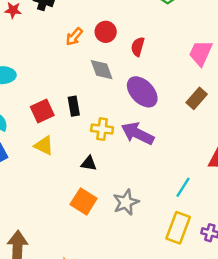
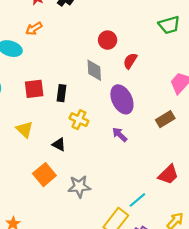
orange arrow: (74, 37) -> (34, 29), moved
purple arrow: (138, 134) -> (120, 135), moved, size x0.6
yellow triangle: (44, 146) -> (25, 129), moved
cyan line: (183, 187) -> (137, 200), moved

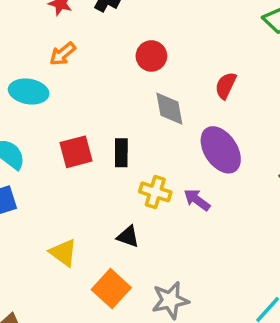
red circle: (108, 40) -> (151, 56), moved
yellow triangle: (25, 129) -> (63, 253), moved
purple arrow: (120, 135) -> (197, 200), moved

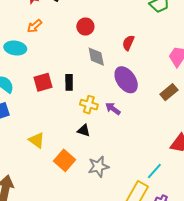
black triangle: (128, 237) -> (84, 130), moved

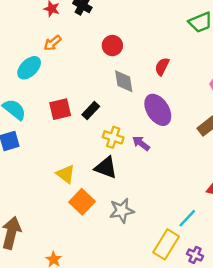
cyan ellipse: (15, 48) -> (29, 68), turned -55
black rectangle: (69, 82) -> (91, 110), turned 42
black triangle: (84, 130) -> (106, 168), size x1.5
yellow triangle: (37, 140) -> (66, 174), moved

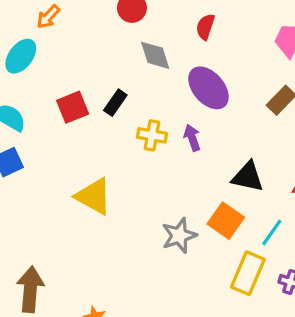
purple arrow: (141, 143) -> (192, 138), turned 42
black triangle: (106, 168) -> (248, 177), moved
yellow triangle: (66, 174) -> (94, 196), size x1.4
orange square: (82, 202) -> (226, 221), moved

